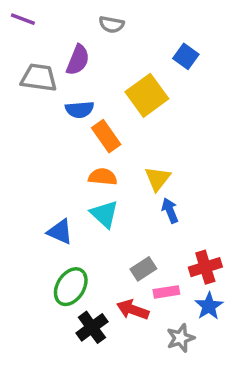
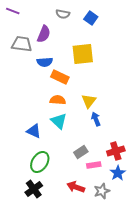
blue square: (186, 56) -> (91, 18), moved
yellow square: (147, 95) -> (83, 54), turned 30
orange rectangle: (106, 136) -> (60, 77), turned -30
red arrow: (133, 310) -> (76, 187), moved
black cross: (92, 327) -> (34, 189), moved

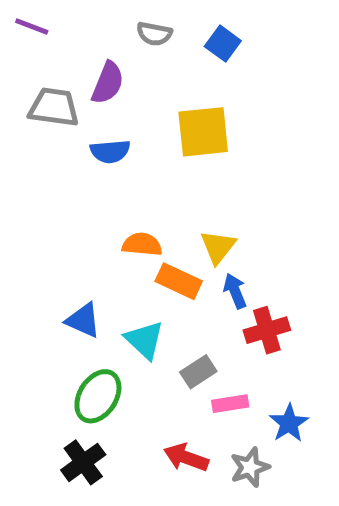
orange rectangle: (60, 77) -> (179, 281), moved
cyan triangle: (59, 121) -> (144, 340), moved
red cross: (116, 151) -> (267, 330), moved

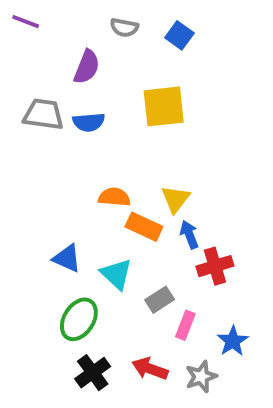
gray trapezoid: (54, 107) -> (43, 114), moved
pink rectangle: (230, 404) -> (185, 325), turned -60
black cross: (83, 462) -> (93, 373), moved

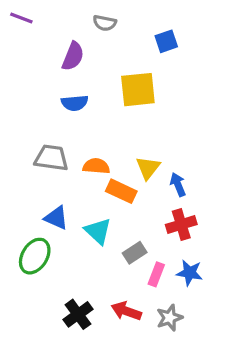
blue square: (179, 35) -> (166, 41), moved, turned 35
gray trapezoid: (43, 114) -> (51, 158), moved
blue arrow: (189, 235) -> (178, 184), moved
green ellipse: (79, 319) -> (35, 256), moved
blue star: (233, 341) -> (190, 273), moved, turned -30

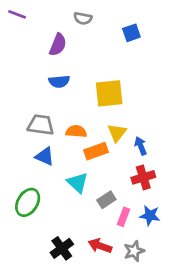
yellow square: (138, 90) -> (109, 93), moved
orange rectangle: (121, 191) -> (96, 151), turned -45
blue triangle: (56, 218) -> (45, 156), moved

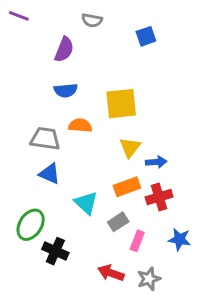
orange semicircle: (76, 131) -> (80, 125), moved
blue arrow: (141, 146) -> (156, 162), turned 108
orange rectangle: (96, 151) -> (127, 187), moved
blue star: (150, 216) -> (180, 239), moved
black cross: (62, 248) -> (55, 251), moved, turned -30

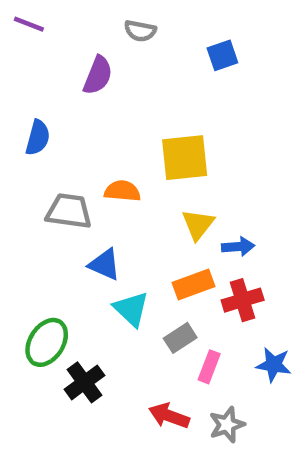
blue semicircle: (66, 90) -> (38, 138), moved, turned -70
blue triangle: (50, 174) -> (105, 264), moved
black cross: (55, 251) -> (85, 382), turned 30

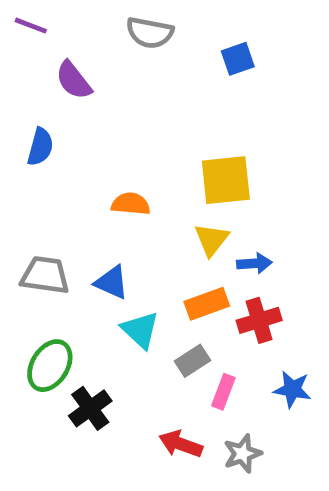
gray semicircle: (140, 31) -> (150, 33), size x1.4
purple semicircle: (98, 75) -> (74, 80), moved, turned 120
yellow square: (185, 158) -> (226, 180), moved
gray trapezoid: (69, 211) -> (45, 275), moved

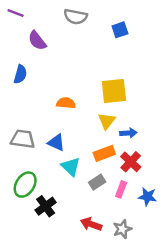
red cross: (259, 320) -> (131, 162), turned -30
pink rectangle: (223, 392) -> (121, 189), moved

